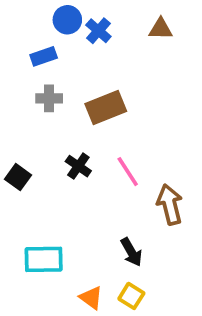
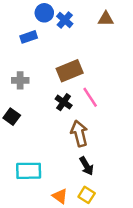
gray cross: (49, 98) -> (20, 80), moved
black cross: (78, 166) -> (64, 102), moved
pink line: (128, 172) -> (90, 97), moved
brown arrow: (170, 204) -> (79, 133), moved

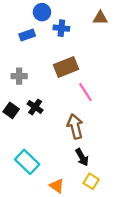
blue cross: (65, 20) -> (61, 28), moved, turned -35
black cross: (64, 102) -> (35, 107), moved
cyan rectangle: (29, 171) -> (27, 162), turned 45
yellow square: (87, 195) -> (91, 181), moved

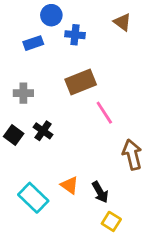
brown triangle: (100, 18) -> (122, 22), turned 35
brown arrow: (75, 126) -> (132, 155), moved
orange triangle: (57, 186) -> (69, 185), moved

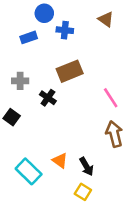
pink line: (104, 113) -> (111, 98), moved
black cross: (43, 131) -> (48, 98), moved
yellow square: (111, 221) -> (83, 192), moved

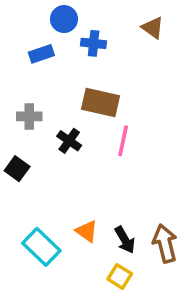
brown rectangle: (70, 71) -> (101, 103), turned 35
pink line: (111, 98) -> (123, 141), moved, turned 45
brown arrow: (114, 134) -> (165, 243), moved

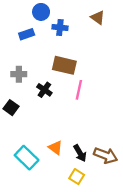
brown arrow: (165, 243) -> (106, 155), turned 125

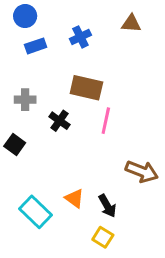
blue circle: (41, 12) -> (25, 16), moved
brown triangle: (98, 17) -> (131, 23), turned -32
blue cross: (60, 27) -> (80, 37), turned -32
brown arrow: (106, 155) -> (142, 171), moved

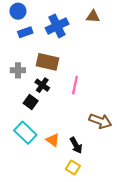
blue cross: (80, 37) -> (57, 26), size x1.5
brown rectangle: (86, 88) -> (48, 62), moved
black square: (15, 145) -> (31, 102), moved
cyan rectangle: (36, 212) -> (25, 133), moved

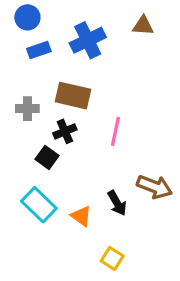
black cross: (42, 85) -> (65, 131), turned 32
black arrow: (76, 145) -> (117, 203), moved

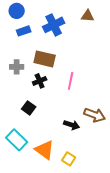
black square: (47, 157) -> (29, 108), moved
black arrow: (117, 203) -> (72, 125), turned -42
cyan rectangle: (39, 205) -> (17, 140), moved
orange triangle: (81, 216) -> (45, 150), moved, size x1.5

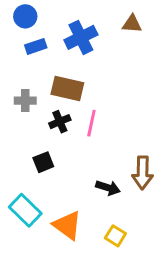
pink line: (71, 81) -> (91, 123), moved
black square: (29, 108) -> (43, 162), turned 32
brown arrow: (95, 115) -> (143, 173), turned 70
yellow square: (69, 159) -> (115, 236), moved

